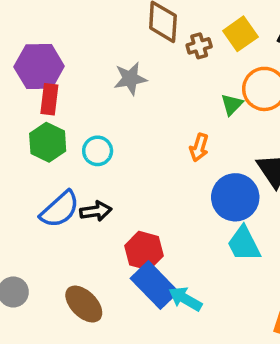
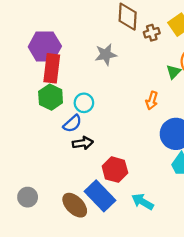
red rectangle: (49, 99) -> (52, 68), size x1.4
blue semicircle: (60, 209) -> (72, 124), moved, size x0.7
blue rectangle: (154, 285) -> (100, 196), moved

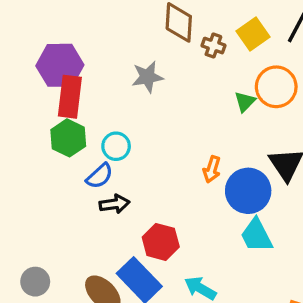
brown cross: (152, 33) -> (213, 46), turned 35
orange arrow: (152, 101) -> (212, 169), moved

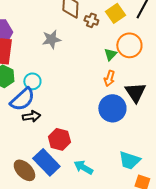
orange arrow: (212, 169) -> (109, 78), moved
blue semicircle: (100, 176) -> (22, 99), size x1.5
cyan trapezoid: (256, 235) -> (129, 160), moved, turned -45

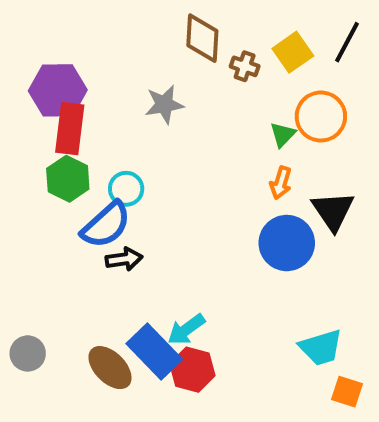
red hexagon: (59, 139) -> (192, 370), moved
cyan trapezoid: (129, 160) -> (321, 347), turned -35
cyan arrow: (83, 167) -> (186, 329), moved, turned -66

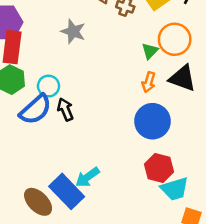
gray star: (164, 104) -> (73, 31), turned 30
black triangle: (333, 211) -> (182, 78), moved, turned -36
black arrow: (124, 259) -> (65, 110), moved, turned -105
red hexagon: (192, 370) -> (159, 168), moved

